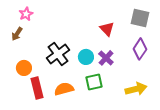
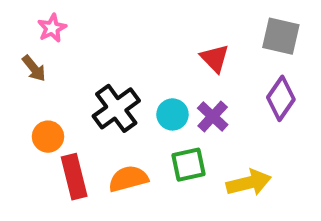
brown arrow: (17, 34) -> (34, 68), turned -72
yellow arrow: (136, 89) -> (249, 183), moved

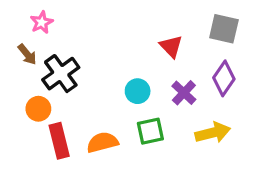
black cross: (116, 108) -> (61, 74), moved
purple cross: (213, 116) -> (184, 93), moved
yellow arrow: (249, 183) -> (213, 133), moved

